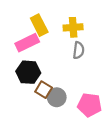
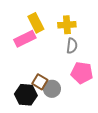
black hexagon: (28, 72) -> (26, 95), moved
pink pentagon: (89, 105) -> (82, 73), moved

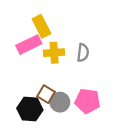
yellow cross: (67, 25) -> (54, 53), moved
pink pentagon: (82, 73) -> (87, 101), moved

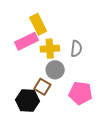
gray circle: (60, 102) -> (55, 70), moved

